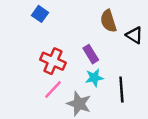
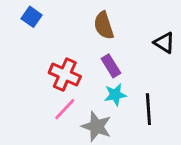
blue square: (40, 14) -> (32, 17), moved
brown semicircle: (108, 21) -> (104, 25), moved

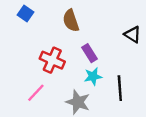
brown semicircle: (104, 25) -> (71, 21), moved
pink line: (65, 109) -> (36, 93), moved

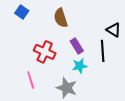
black line: (120, 88) -> (103, 51), moved
pink line: (36, 93) -> (31, 80), turned -60

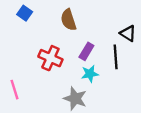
purple rectangle: (77, 46) -> (86, 51), turned 63
pink line: (31, 80) -> (14, 90), moved

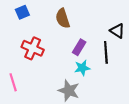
blue square: (25, 13) -> (22, 12), turned 32
red cross: (50, 58) -> (33, 48), moved

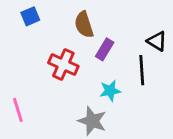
purple rectangle: (79, 47) -> (105, 49), moved
red cross: (33, 48) -> (63, 65), moved

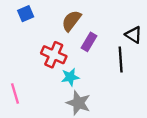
brown semicircle: (84, 25) -> (71, 21), turned 55
cyan star: (110, 91) -> (70, 77), moved

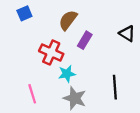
black line: (121, 59) -> (115, 87), moved
pink line: (15, 94) -> (32, 94), moved

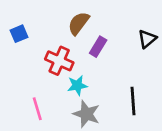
blue square: (24, 13) -> (19, 34), moved
black triangle: (127, 33) -> (147, 39), turned 48

